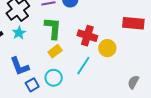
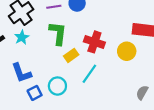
yellow circle: (107, 48) -> (127, 51), moved
yellow rectangle: (55, 51) -> (71, 55), moved

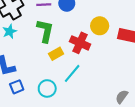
yellow circle: (127, 51) -> (100, 26), moved
cyan circle: (57, 86) -> (47, 88), moved

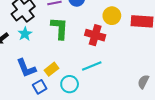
yellow rectangle: (56, 54) -> (51, 69), moved
cyan line: (72, 73) -> (92, 66), turned 36

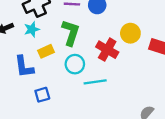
yellow rectangle: (51, 69) -> (46, 51), moved
cyan circle: (70, 84) -> (75, 64), moved
blue square: (40, 87) -> (42, 95), moved

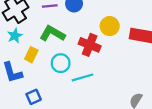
green L-shape: (71, 33) -> (52, 34), turned -70
yellow rectangle: (46, 51) -> (31, 55), turned -32

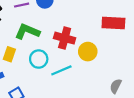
yellow circle: (110, 26) -> (88, 52), moved

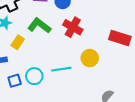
red cross: (65, 38) -> (73, 27), moved
cyan circle: (39, 59) -> (34, 76), moved

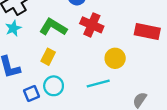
yellow rectangle: (18, 42) -> (48, 57), moved
cyan line: (61, 69) -> (98, 83), moved

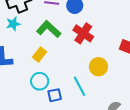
cyan line: (98, 83) -> (79, 86), turned 66
blue square: (32, 94) -> (55, 95), moved

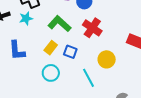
blue square: (55, 95) -> (70, 52), moved, turned 32

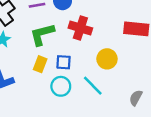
green L-shape: (59, 24) -> (42, 34), turned -40
cyan circle: (51, 73) -> (61, 86), moved

